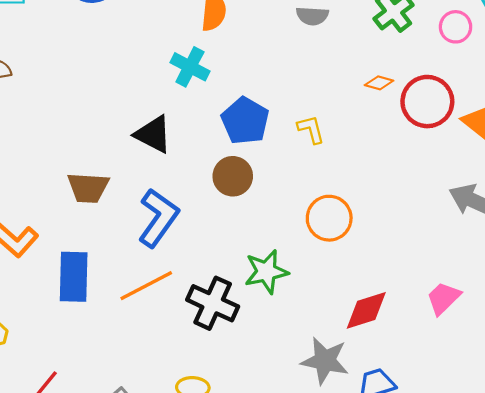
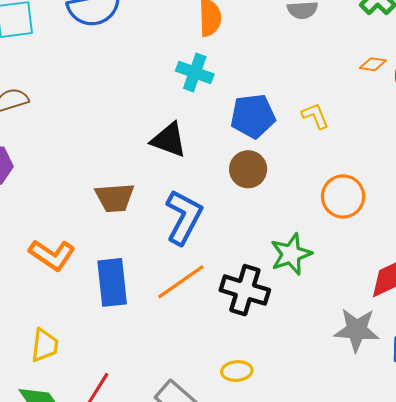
blue pentagon: (245, 121) -> (253, 116), turned -30

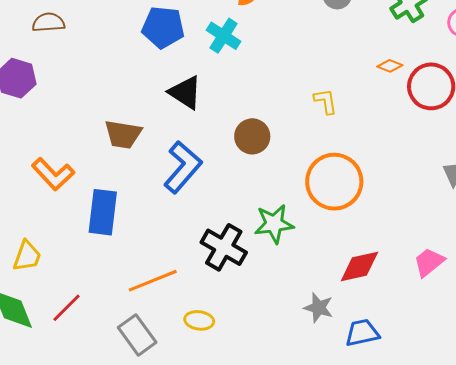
blue pentagon: (253, 116) -> (163, 27), moved
orange circle: (343, 196) -> (334, 182), size x1.4
orange line: (181, 282) -> (153, 281), moved
gray star: (357, 330) -> (319, 308), size x0.7

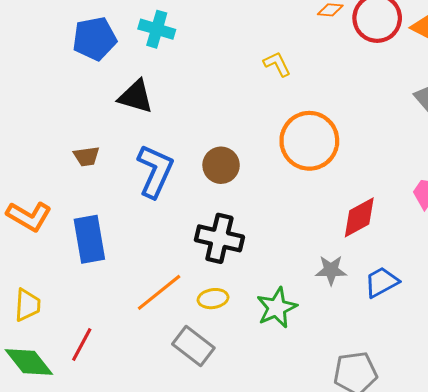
brown trapezoid: (123, 134) -> (87, 156), size x0.7
brown circle: (252, 136) -> (221, 165), moved
green star: (274, 224) -> (277, 308), moved
yellow ellipse: (199, 320) -> (213, 299), moved
gray rectangle: (137, 335) -> (193, 346), moved

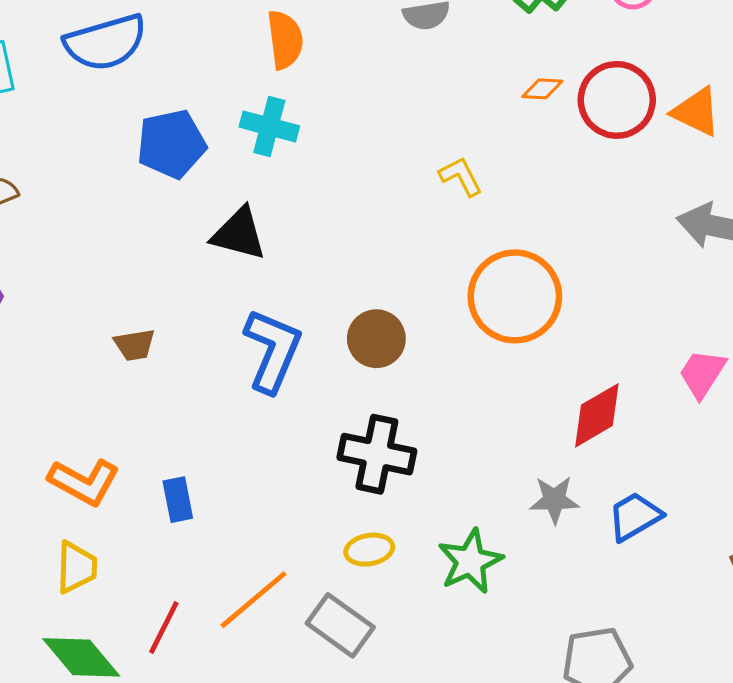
brown trapezoid: (87, 156) -> (135, 345), moved
orange L-shape: (29, 216) -> (84, 482), moved
blue rectangle: (89, 239) -> (178, 500), moved, size x0.6
orange line: (159, 292) -> (253, 600), moved

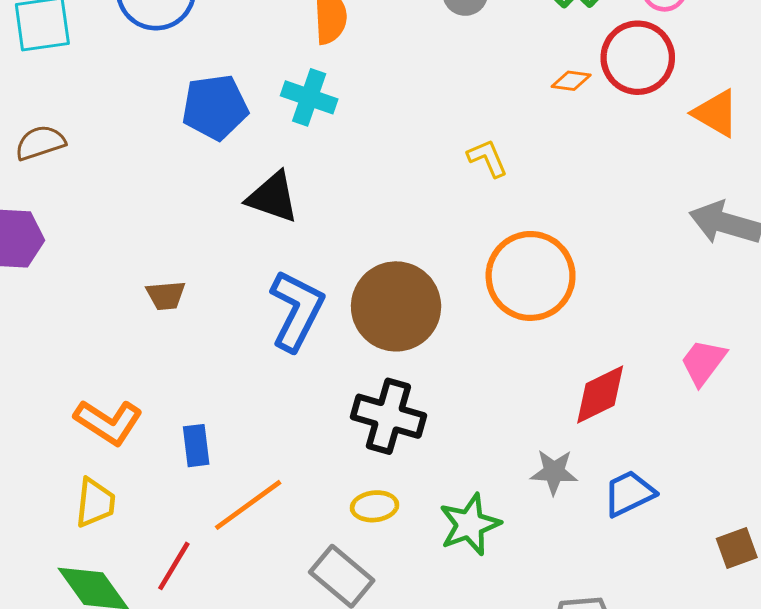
red circle: (617, 100) -> (638, 58), moved
brown circle: (376, 339) -> (396, 306), size x1.6
orange line: (253, 600) -> (248, 505), moved

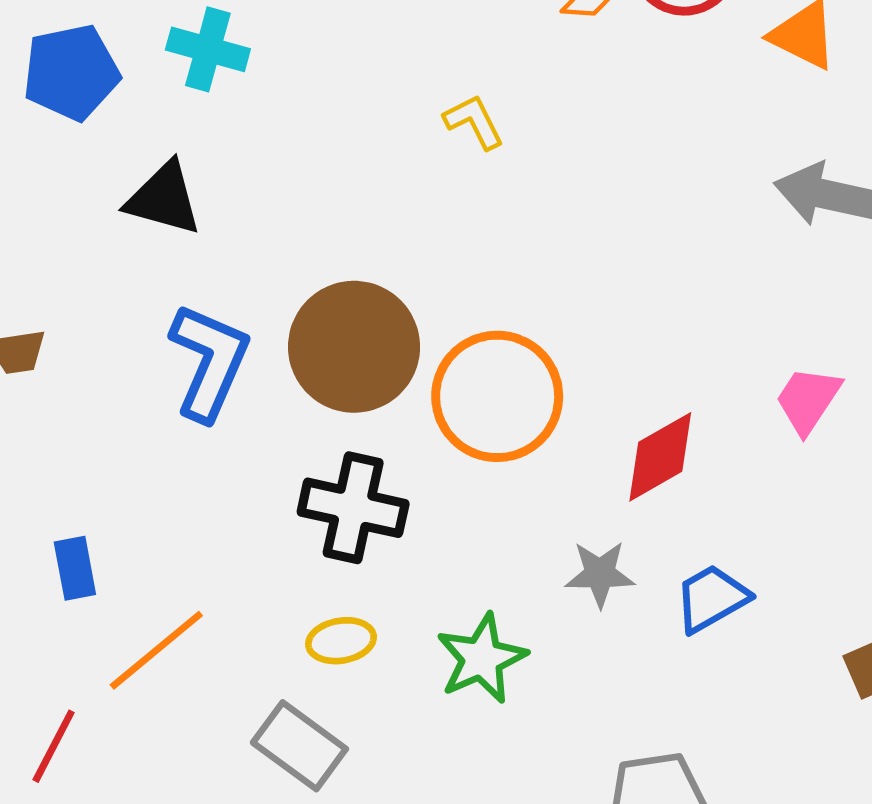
orange circle: (531, 276) -> (497, 396), moved

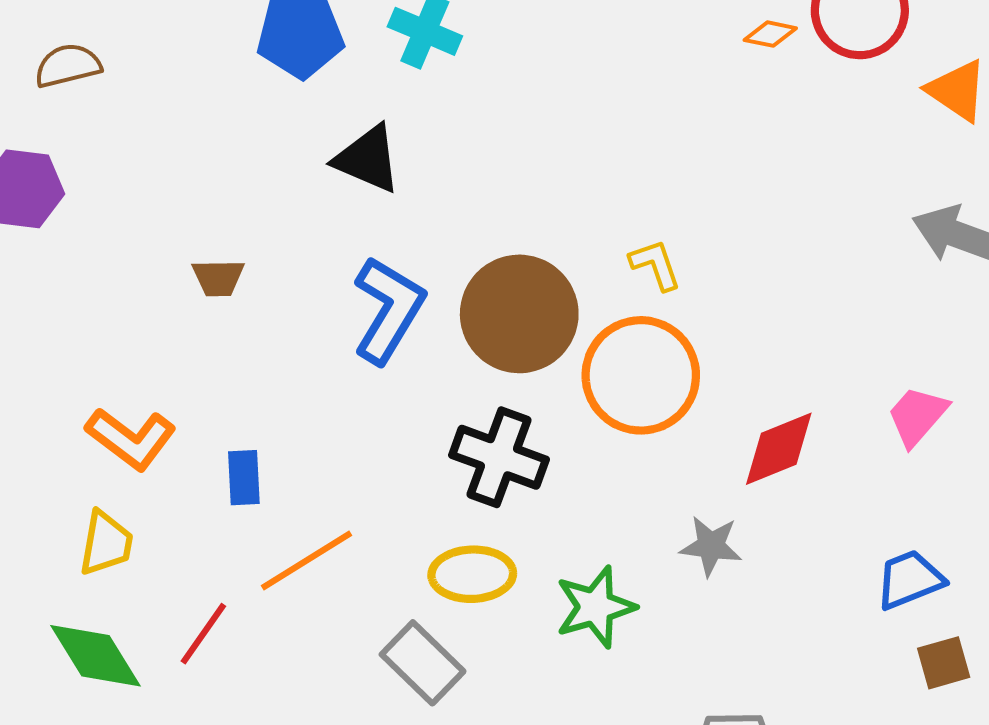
yellow L-shape: (474, 122) -> (655, 265), moved
blue trapezoid: (712, 598) -> (910, 580), moved
yellow ellipse: (341, 641) -> (472, 574), size x1.4

